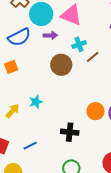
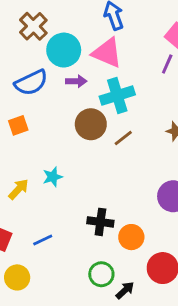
cyan cross: (79, 44) -> (117, 96), size x1.6
brown line: (93, 57) -> (123, 138), moved
orange circle: (96, 111) -> (131, 237), moved

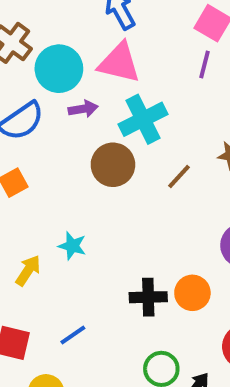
brown line: (123, 138) -> (179, 177), moved
cyan star: (53, 177) -> (72, 246), turned -30
orange circle: (131, 237) -> (192, 293), moved

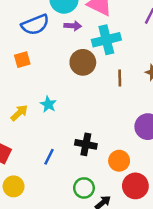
brown line: (179, 177) -> (120, 78), turned -56
orange circle: (192, 293) -> (119, 161), moved
blue line: (73, 335) -> (49, 157), moved, turned -42

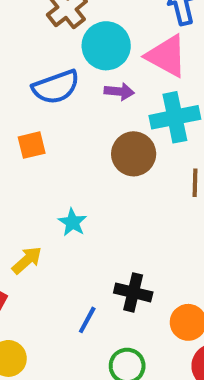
yellow arrow: (19, 113) -> (27, 260), moved
blue line: (49, 157) -> (87, 320), moved

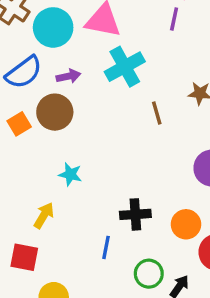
purple arrow: (119, 91) -> (68, 76), moved
brown circle: (134, 154) -> (55, 112), moved

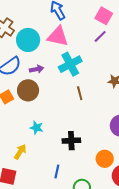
purple line: (174, 19) -> (100, 36), turned 32
brown line: (157, 113) -> (80, 93), moved
black cross: (135, 214) -> (71, 141), moved

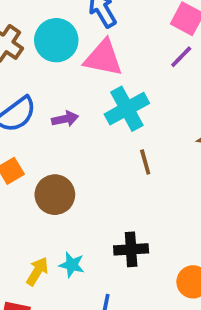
cyan circle: (28, 40) -> (56, 40), moved
brown circle: (28, 90) -> (55, 195), moved
cyan star: (36, 128) -> (72, 265), moved

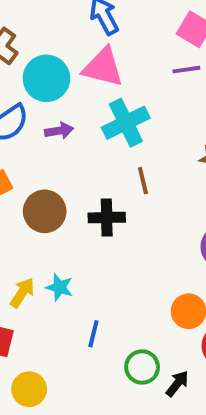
cyan circle: (56, 40) -> (46, 78), moved
purple line: (181, 57) -> (186, 70), turned 35
black cross: (131, 249) -> (107, 218), moved

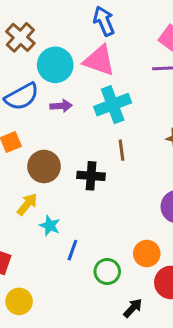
yellow arrow: (22, 293) -> (27, 204), moved
blue line: (93, 334) -> (72, 250), moved
green circle: (142, 367) -> (107, 271), moved

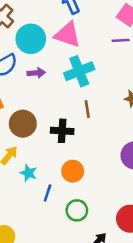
orange circle: (147, 253) -> (73, 171), moved

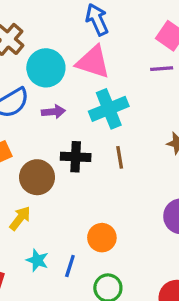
black cross: (62, 131) -> (76, 157), moved
cyan star: (28, 173) -> (37, 260), moved

